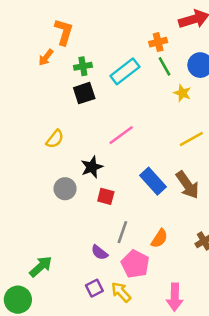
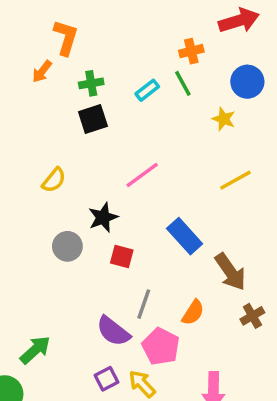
green line: (164, 66) -> (183, 83), moved
cyan rectangle: (125, 71) -> (147, 90), size x0.6
brown arrow: (187, 185) -> (230, 272), moved
purple semicircle: (99, 252) -> (113, 331), size x1.5

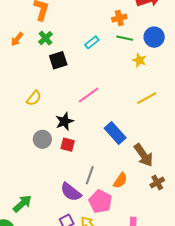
orange arrow: (42, 71) -> (17, 39), moved
green cross: (91, 83) -> (46, 38), moved, turned -32
green line: (183, 83) -> (125, 38), moved, turned -49
red square: (122, 256) -> (68, 145), moved

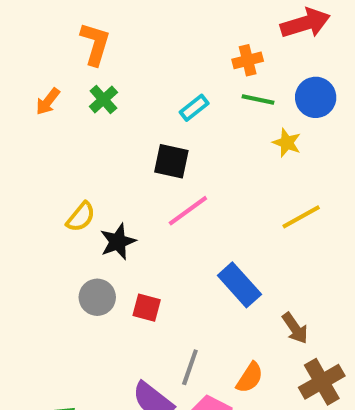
black square: (58, 60) -> (171, 161), moved, turned 30
black star: (64, 121) -> (118, 242), moved
brown arrow: (144, 155) -> (295, 328), size x0.7
brown cross: (157, 183) -> (322, 382), size x1.5

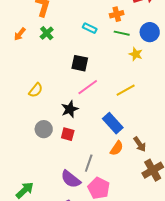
cyan rectangle: (194, 108) -> (90, 28), moved, turned 64
yellow line: (301, 217) -> (126, 90), moved
black star: (118, 242) -> (70, 109), moved
orange semicircle: (250, 378) -> (117, 148), moved

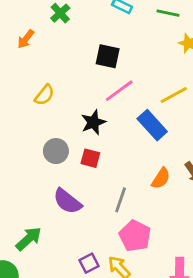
orange arrow: (20, 34) -> (26, 39), moved
blue rectangle: (113, 123) -> (152, 125), moved
purple semicircle: (71, 179) -> (67, 201), moved

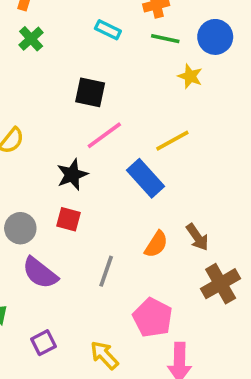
gray circle: (56, 151) -> (20, 228), moved
pink pentagon: (135, 236) -> (153, 318), moved
purple square: (89, 263) -> (44, 343), moved

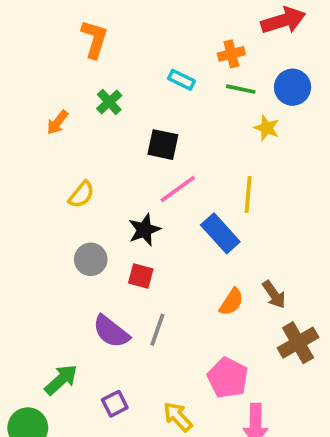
green cross: (31, 39) -> (109, 102), moved
yellow line: (172, 141) -> (248, 195), turned -56
gray circle: (20, 228) -> (91, 259), moved
gray line: (106, 271) -> (157, 330), moved

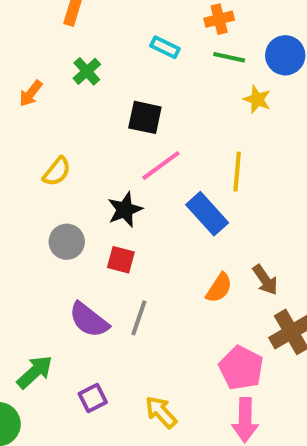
pink pentagon: (228, 378) -> (241, 368), moved

